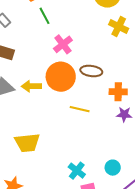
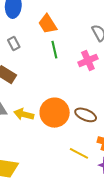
pink cross: (63, 44) -> (88, 61), moved
yellow line: (80, 109) -> (79, 153), moved

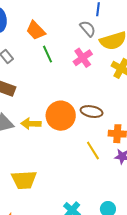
yellow line: (79, 153) -> (93, 150), turned 42

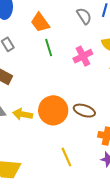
gray semicircle: (88, 29) -> (84, 16), moved
yellow line: (93, 150) -> (66, 157), moved

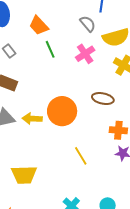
gray semicircle: (84, 16) -> (88, 24), moved
brown ellipse: (84, 111) -> (103, 99), moved

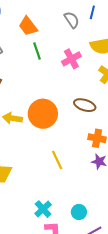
gray semicircle: (88, 24) -> (72, 20), moved

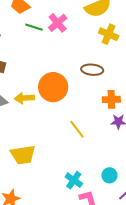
green line: (37, 51) -> (34, 27), turned -42
pink cross: (71, 59) -> (58, 23), moved

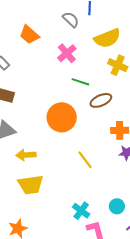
green line: (34, 27) -> (80, 82), moved
brown ellipse: (92, 70) -> (101, 100), turned -30
yellow arrow: (24, 98) -> (26, 155), moved

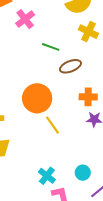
pink cross: (67, 53) -> (25, 19), moved
orange circle: (62, 117) -> (37, 98), moved

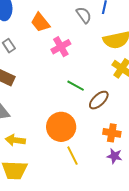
green line: (51, 47) -> (76, 86), moved
brown ellipse: (70, 66) -> (99, 100), turned -30

